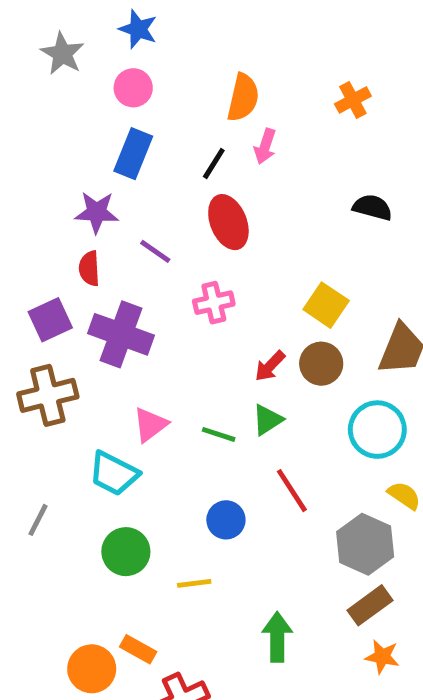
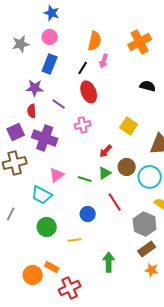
gray star: (62, 54) -> (21, 44), moved, turned 30
orange cross: (353, 100) -> (140, 42), size x1.6
brown circle: (321, 364) -> (127, 167), moved

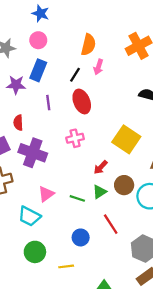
purple star: (35, 88) -> (16, 85), moved
purple line: (59, 104) -> (48, 103), moved, turned 48
yellow square: (129, 126) -> (126, 139), size x1.4

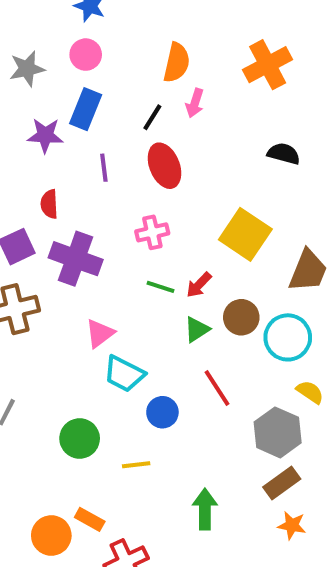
green line: (77, 198) -> (160, 287), moved
cyan trapezoid: (29, 216) -> (124, 374), moved

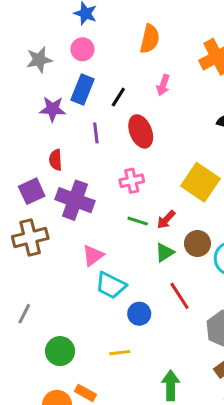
orange semicircle: (177, 63) -> (150, 39), moved
black line: (152, 117) -> (118, 97), moved
green circle: (80, 438) -> (60, 351), moved

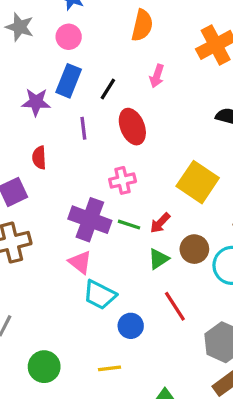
gray star: (39, 60) -> (20, 27), moved, turned 30
purple cross: (75, 200) -> (90, 220), moved
pink triangle: (93, 255) -> (80, 262), turned -45

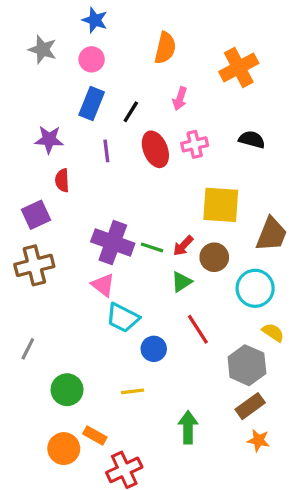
purple star: (36, 102) -> (49, 139), moved
pink cross: (123, 180) -> (195, 144), moved
yellow square: (198, 182) -> (221, 205), turned -30
brown circle: (194, 249) -> (214, 257), moved

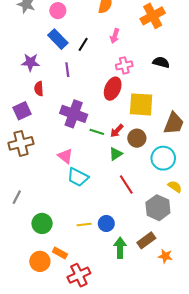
blue rectangle: (92, 104) -> (58, 39), turned -66
red ellipse: (155, 149) -> (113, 89), moved, turned 45
purple cross: (113, 243) -> (74, 114), moved
blue circle: (154, 349) -> (106, 223), moved
brown rectangle: (250, 406) -> (146, 240), moved

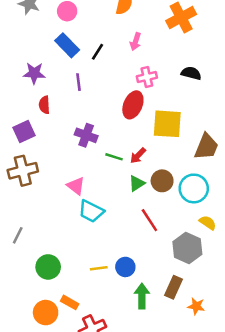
purple cross: (74, 114) -> (86, 135), size x0.7
brown circle: (137, 138) -> (162, 181), moved
brown rectangle: (146, 240) -> (173, 287), turned -30

